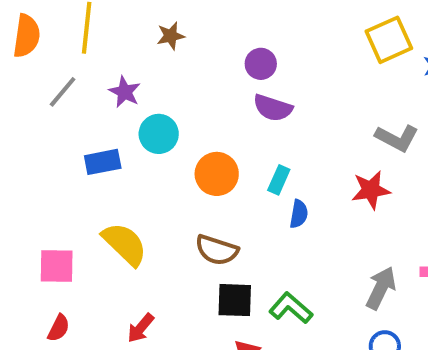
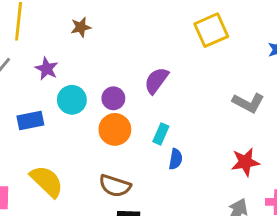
yellow square: (389, 40) -> (211, 30), moved
purple circle: (261, 64) -> (113, 98), moved
purple semicircle: (273, 108) -> (156, 81), turned 108
red star: (371, 190) -> (245, 162), moved

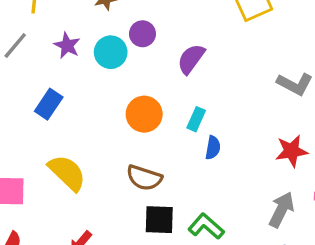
purple circle: (113, 98) -> (142, 34), moved
cyan circle: (72, 100) -> (111, 52), moved
blue rectangle: (30, 121) -> (49, 104), turned -45

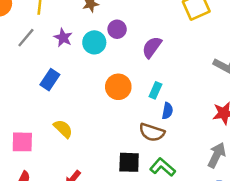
yellow semicircle: (67, 173) -> (63, 129), size x0.7
brown semicircle: (144, 178) -> (152, 132), moved

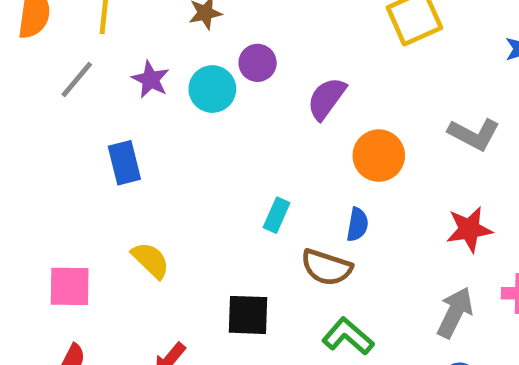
blue rectangle: (50, 80) -> (124, 163), turned -48
orange circle: (118, 87) -> (379, 156), moved
cyan rectangle: (155, 90) -> (277, 215), moved
black square: (129, 162) -> (248, 315), moved

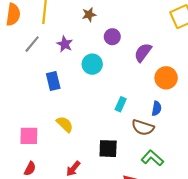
cyan circle: (212, 89) -> (92, 64), moved

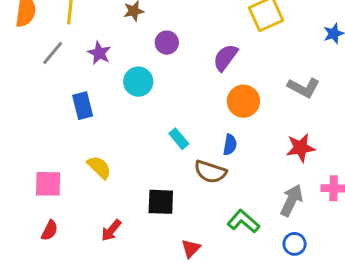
purple semicircle: (143, 53) -> (225, 58), moved
cyan rectangle: (121, 104) -> (179, 139), turned -64
green L-shape: (152, 158) -> (243, 221), moved

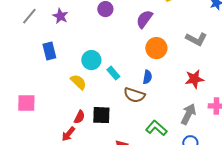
cyan circle: (138, 82) -> (91, 60), moved
yellow semicircle: (99, 167) -> (78, 82), moved
red semicircle: (50, 230) -> (79, 117), moved

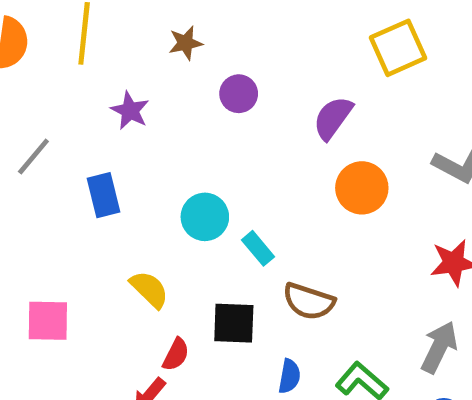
gray line: (29, 16) -> (33, 157), moved
blue semicircle: (147, 77) -> (289, 376), moved
yellow semicircle: (78, 82) -> (149, 289), moved
black square: (101, 115) -> (234, 323), moved

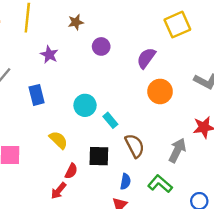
brown semicircle: (309, 301) -> (135, 146), turned -135
gray arrow: (439, 347) -> (177, 150), moved

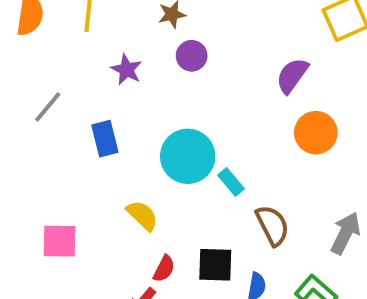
purple circle: (101, 46) -> (192, 56), moved
cyan circle: (85, 105) -> (188, 156), size x1.4
black square: (99, 156) -> (215, 265), moved

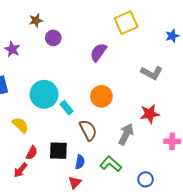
purple circle: (192, 56) -> (53, 38), moved
orange circle: (316, 133) -> (101, 96), moved

